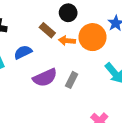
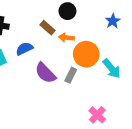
orange circle: (92, 37) -> (86, 54), moved
purple semicircle: (45, 78) -> (45, 73), turned 70

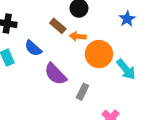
blue semicircle: (24, 49) -> (33, 48), turned -112
gray rectangle: (71, 75) -> (82, 92), moved

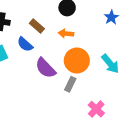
brown rectangle: (58, 26) -> (37, 26), moved
orange circle: (99, 54) -> (77, 61), moved

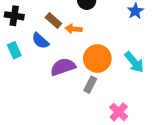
orange arrow: (66, 34) -> (74, 29), moved
purple semicircle: (46, 68) -> (63, 67), turned 115

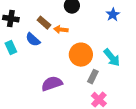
purple semicircle: (63, 67) -> (52, 84), moved
gray rectangle: (90, 85) -> (93, 77), moved

